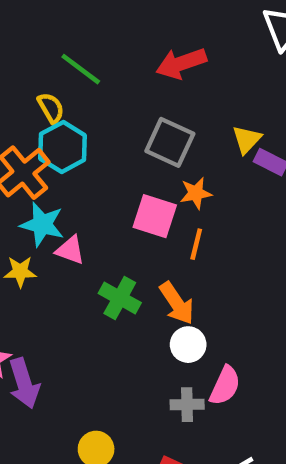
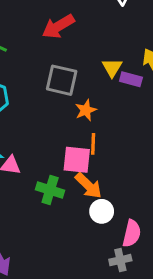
pink square: (155, 216) -> (77, 160), moved
gray cross: (187, 405) -> (120, 260), moved

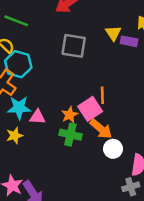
orange star: (86, 110) -> (70, 115), moved
pink square: (77, 160) -> (90, 109), turned -35

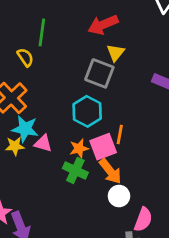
green line: (16, 21) -> (42, 32), turned 65
yellow triangle: (113, 33) -> (116, 53), moved
cyan hexagon: (18, 64) -> (87, 111), moved
yellow star: (15, 136) -> (15, 146), moved

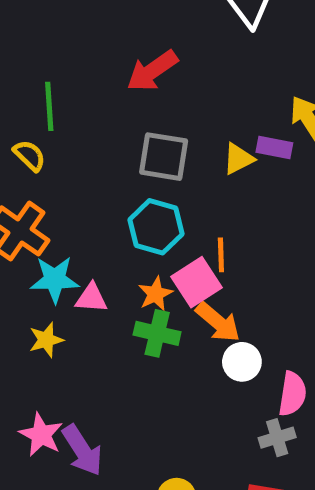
yellow triangle: (116, 53) -> (238, 159), moved, turned 36
yellow star: (15, 146) -> (46, 340), moved

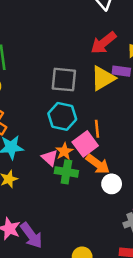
red arrow: (152, 71) -> (103, 43), moved
yellow triangle: (238, 159) -> (103, 78), size x1.5
pink triangle: (91, 298) -> (50, 158), moved, turned 42

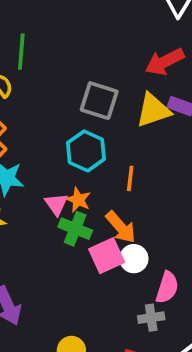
pink square: (85, 144) -> (107, 256), moved
orange star: (64, 151) -> (78, 200), turned -30

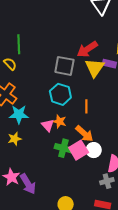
red arrow: (165, 62) -> (87, 49), moved
yellow triangle: (153, 110) -> (95, 68), turned -30
green cross: (75, 229) -> (63, 148), moved

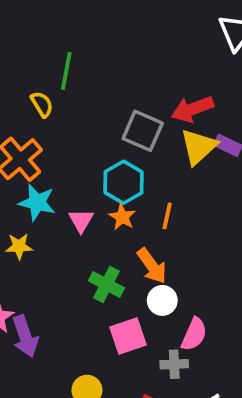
orange star: (59, 121) -> (122, 217), moved
pink triangle: (48, 125) -> (81, 221), moved
pink square: (79, 150) -> (128, 336), moved

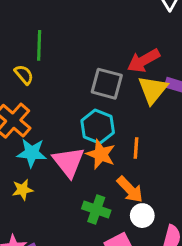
orange star: (122, 217) -> (101, 154), size x1.4
pink triangle: (81, 221) -> (69, 162), size x1.6

